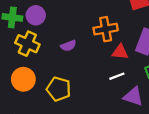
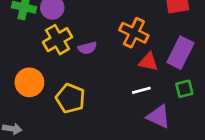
orange cross: (106, 29) -> (134, 33), turned 30
yellow cross: (27, 44) -> (57, 40), moved, turned 30

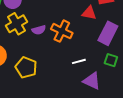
orange cross: (134, 33) -> (62, 31), moved
red triangle: (148, 62) -> (89, 13), moved
green square: (184, 89) -> (111, 60), turned 32

